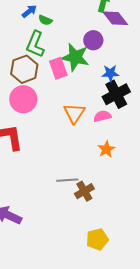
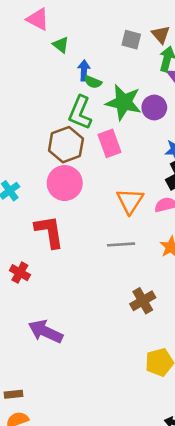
blue arrow: (29, 11) -> (84, 70), moved, turned -49
green star: (75, 57) -> (124, 102), moved
gray line: (67, 180) -> (121, 244), moved

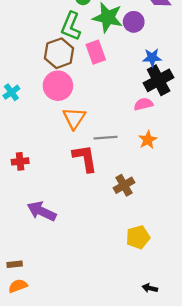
orange triangle: (130, 201) -> (74, 118), moved
red L-shape: (49, 232) -> (85, 158), moved
red cross: (20, 273) -> (20, 161), turned -35

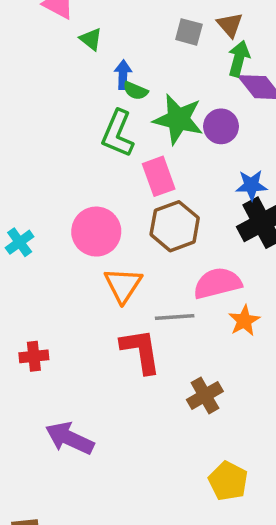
brown hexagon: (59, 53) -> (175, 226), moved
pink semicircle: (143, 104) -> (217, 283), moved, size x1.5
yellow pentagon: (138, 237) -> (228, 481), turned -30

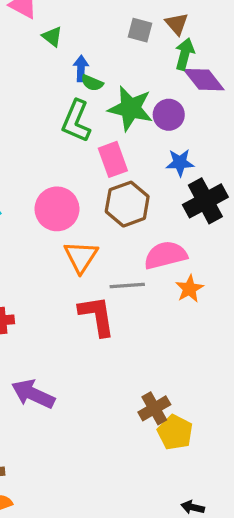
blue star: (251, 185) -> (180, 163), moved
brown cross: (205, 395) -> (154, 408), moved

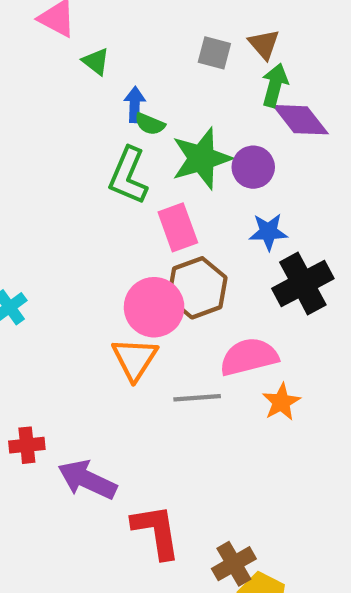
green star: (130, 108) -> (201, 158), turned -30
pink circle: (57, 209) -> (154, 307), moved
red L-shape: (97, 316) -> (156, 531), moved
purple arrow: (33, 394) -> (87, 480), moved

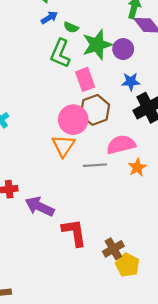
blue arrow: (135, 105) -> (49, 18), moved, turned 56

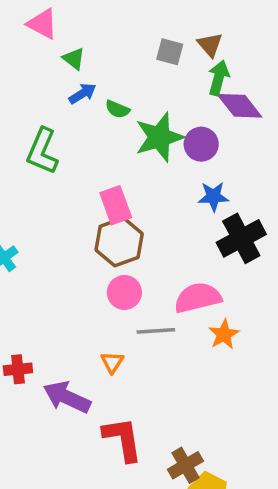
green L-shape: (60, 53) -> (42, 151), moved
pink rectangle: (85, 79) -> (116, 205), moved
brown hexagon: (95, 110) -> (119, 242), moved
pink circle: (73, 120) -> (124, 292), moved, size x0.7
orange triangle: (63, 146) -> (112, 362), moved, size x0.6

